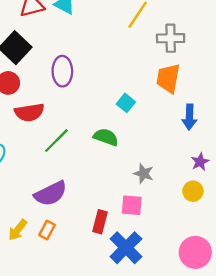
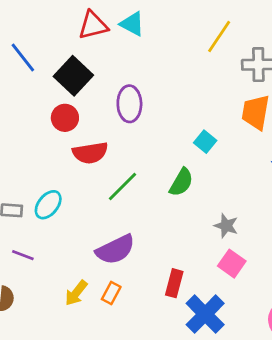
green semicircle: (106, 137) -> (181, 182), turned 100
pink square: (132, 205) -> (232, 264), moved, turned 30

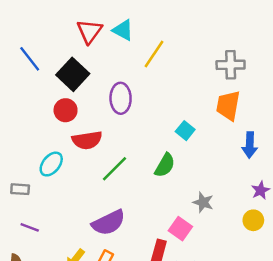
red triangle: (93, 25) -> (89, 31), turned -40
yellow line: (219, 37) -> (154, 54), moved
cyan ellipse: (48, 205) -> (51, 164), moved
pink square: (232, 264) -> (180, 229), moved

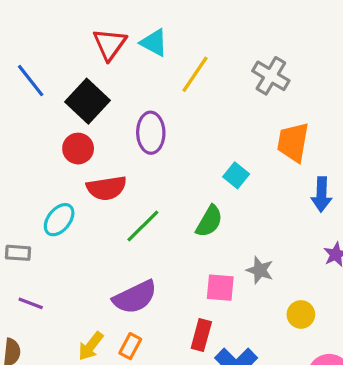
gray cross: (231, 65) -> (271, 76), moved, turned 32
yellow circle: (253, 220) -> (301, 314), moved
pink square: (180, 229) -> (220, 288), moved, turned -30

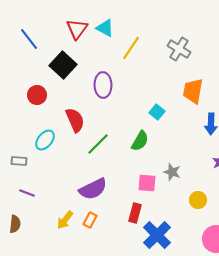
blue line: (31, 81) -> (29, 39), moved
red circle: (78, 149) -> (37, 95), moved
red semicircle: (107, 188) -> (75, 120), turned -105

